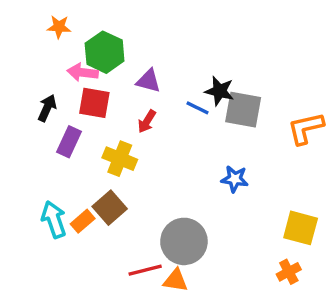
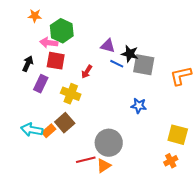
purple triangle: (148, 81) -> (108, 46), moved
cyan arrow: (54, 219) -> (32, 130), turned -60
orange triangle: (176, 280) -> (104, 166), turned -42

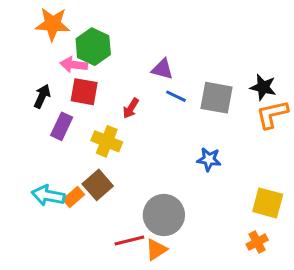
orange star: (35, 16) -> (53, 24), size x1.6
black star: (130, 54) -> (263, 87), moved

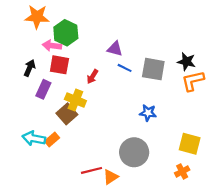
brown square: (98, 185) -> (67, 114), moved
gray circle: (164, 215) -> (134, 152), moved

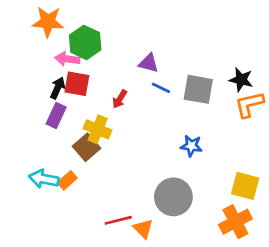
black arrow: (30, 68) -> (58, 88), moved
orange cross: (182, 171) -> (235, 222), size x1.6
orange triangle: (111, 177) -> (143, 229), turned -42

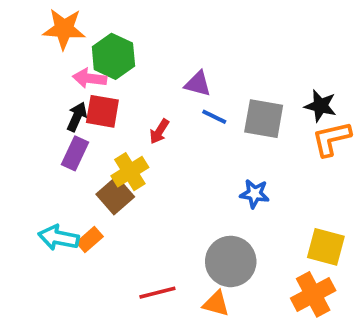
yellow cross: (98, 129) -> (130, 172), turned 36
orange triangle: (143, 229) -> (216, 304), moved, turned -30

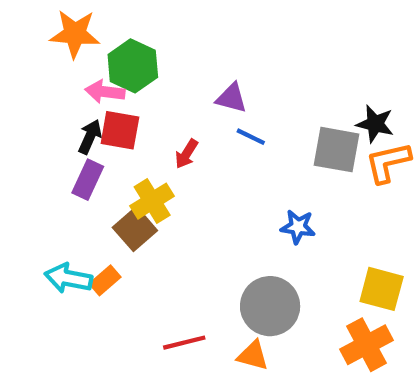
gray square: (264, 119) -> (337, 150), moved

